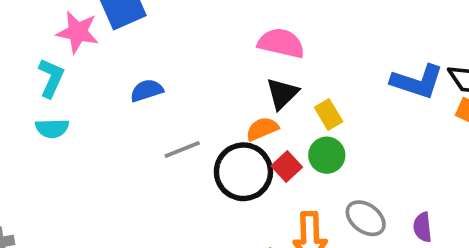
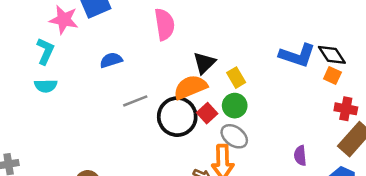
pink semicircle: (281, 43) -> (164, 24), moved, turned 68
orange semicircle: (262, 129) -> (190, 87), size x1.5
gray ellipse: (366, 218) -> (234, 136), moved

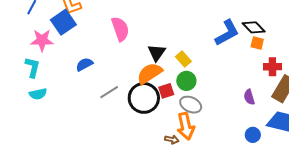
blue L-shape: (297, 55) -> (227, 33), turned -36
red square: (207, 113) -> (166, 91), turned 35
purple semicircle: (300, 156) -> (249, 97), moved

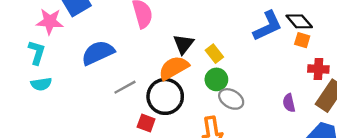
blue semicircle: (84, 64) -> (98, 53), size x1.6
red square: (166, 91) -> (146, 123), moved, turned 35
gray ellipse: (191, 105) -> (231, 99), moved

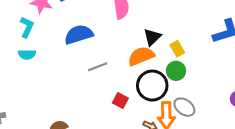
black circle: (165, 96) -> (152, 86), moved
gray ellipse: (231, 99) -> (184, 107), moved
red square: (146, 123) -> (120, 100), moved

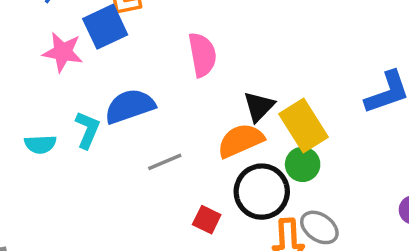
cyan L-shape: (27, 27) -> (87, 130), moved
yellow rectangle: (177, 49) -> (304, 126), size x1.8

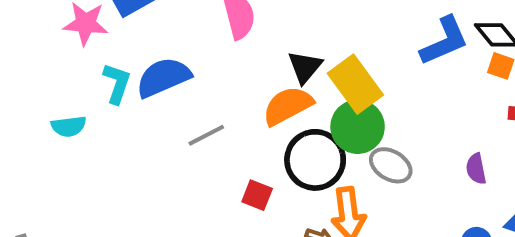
cyan L-shape: (87, 130) -> (117, 83), moved
green circle: (303, 164) -> (358, 127), size x1.4
gray ellipse: (319, 227) -> (391, 165), moved

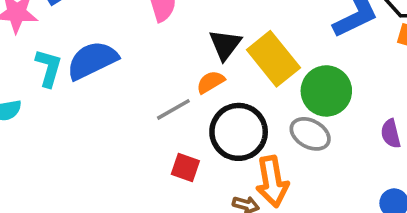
orange semicircle: (288, 106) -> (211, 82), size x0.6
green circle: (358, 127) -> (326, 91), moved
gray line: (206, 135) -> (173, 109), moved

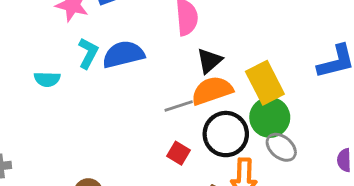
black triangle: (225, 45) -> (209, 61), moved
orange semicircle: (211, 82) -> (212, 91), size x1.8
green circle: (326, 91) -> (270, 117), moved

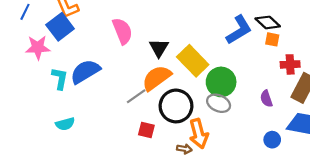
black triangle: (209, 61) -> (159, 48), moved
cyan semicircle: (47, 79) -> (65, 124), moved
green circle: (270, 117) -> (221, 82), moved

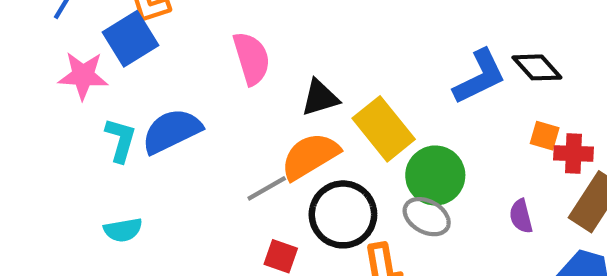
orange square: (272, 39) -> (545, 136), moved
black triangle: (159, 48) -> (320, 98), turned 36

